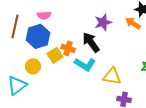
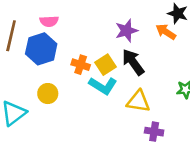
black arrow: (91, 42) -> (133, 62), moved
yellow square: (55, 55) -> (105, 65), moved
yellow circle: (33, 66) -> (48, 94), moved

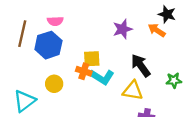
black arrow: (133, 62) -> (141, 66), moved
orange cross: (81, 65) -> (84, 71), moved
yellow square: (105, 65) -> (92, 59), moved, turned 30

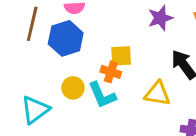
cyan L-shape: (102, 77) -> (102, 95), moved, turned 35
yellow triangle: (133, 91) -> (157, 94), moved

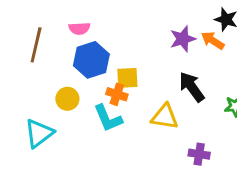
purple star: (160, 18) -> (183, 39), moved
blue hexagon: (66, 38) -> (91, 60), moved
yellow circle: (73, 88) -> (67, 99), moved

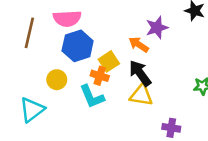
pink semicircle: (79, 28) -> (67, 19), size x1.5
orange arrow: (213, 40) -> (139, 45), moved
yellow square: (127, 78) -> (109, 61), turned -30
black arrow: (192, 87) -> (140, 73), moved

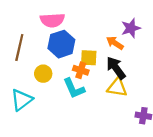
brown line: (29, 33) -> (19, 47), moved
yellow square: (109, 61) -> (89, 58), turned 36

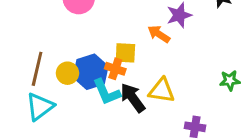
blue hexagon: (61, 44) -> (91, 72), moved
brown line: (19, 47) -> (37, 69), moved
black arrow: (116, 68) -> (133, 98), moved

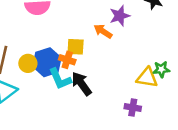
yellow triangle: (162, 91) -> (147, 78), moved

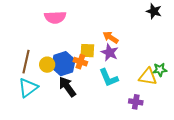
purple star: (120, 16) -> (110, 53), moved, turned -30
cyan L-shape: (60, 79) -> (109, 78), moved
black arrow: (82, 84) -> (67, 87), moved

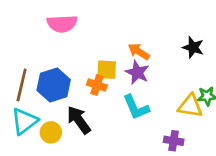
black star: (154, 11) -> (193, 47), moved
blue hexagon: (63, 64) -> (54, 85), moved
yellow circle: (47, 65) -> (51, 132), moved

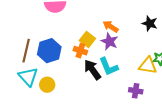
yellow square: (107, 70) -> (87, 39), turned 35
black arrow: (79, 120) -> (92, 70), moved
cyan triangle: (24, 121) -> (28, 77), turned -35

